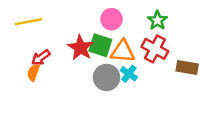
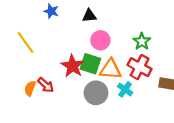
yellow line: (28, 22) -> (25, 42), turned 65
red arrow: (41, 58) -> (46, 85), moved, turned -102
cyan cross: (129, 74) -> (125, 89), moved

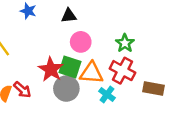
gray circle: (96, 93) -> (66, 89), moved

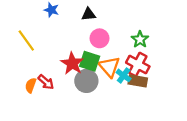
orange triangle: (91, 73) -> (109, 67), turned 45
brown rectangle: (154, 89) -> (138, 81), moved
cyan cross: (107, 94) -> (124, 75), moved

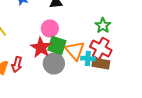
pink circle: (100, 38) -> (50, 28), moved
cyan cross: (124, 75) -> (88, 58), turned -32
red arrow: (46, 82) -> (17, 64), turned 63

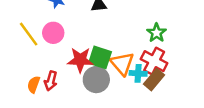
pink circle: (50, 28) -> (53, 33), moved
red star: (41, 47) -> (80, 60), turned -30
brown rectangle: (101, 63) -> (154, 80), turned -60

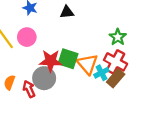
cyan cross: (138, 73) -> (101, 73), turned -32
gray circle: (96, 80) -> (44, 78), moved
red arrow: (51, 81) -> (29, 89), moved, turned 140

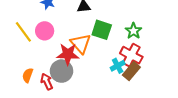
green square: (68, 59) -> (102, 30), moved
orange triangle: (87, 64) -> (81, 44), moved

